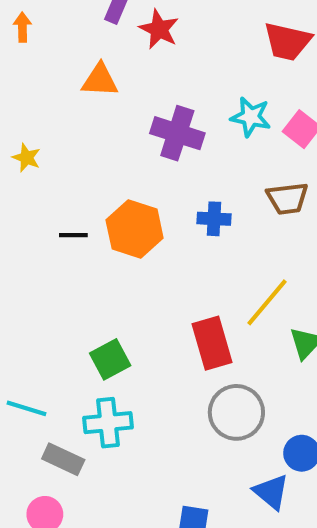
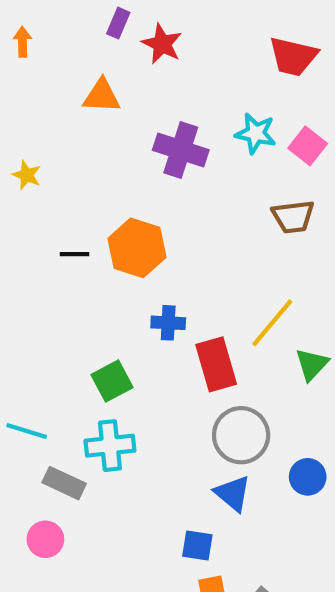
blue cross: (214, 219) -> (168, 323), moved
blue triangle: (271, 492) -> (233, 493), moved

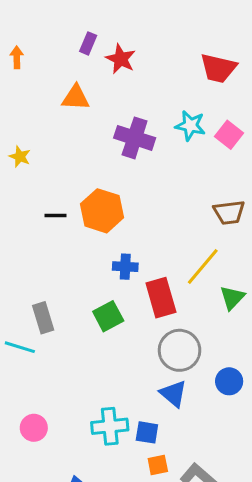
brown trapezoid: (293, 217) -> (229, 212), moved
green square: (112, 381) -> (108, 316), moved
cyan cross: (110, 446) -> (110, 426), moved
gray rectangle: (64, 483) -> (43, 318), moved, turned 48

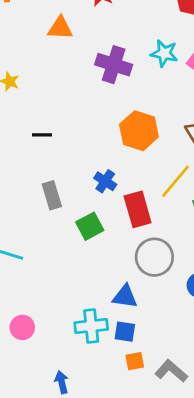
orange hexagon: (102, 211) -> (139, 131), moved
blue cross: (125, 267) -> (105, 181), turned 30
gray rectangle: (43, 318) -> (52, 195), moved
blue triangle: (173, 394) -> (125, 296), moved, turned -32

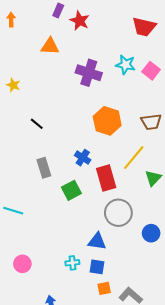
black line: (42, 135) -> (37, 124), turned 40
cyan cross: (91, 326) -> (72, 263), size x0.6

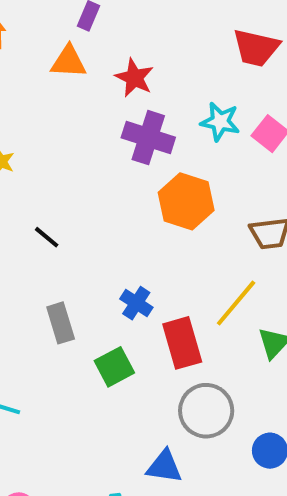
red star: (80, 21) -> (134, 78), moved
orange triangle: (50, 46) -> (69, 62), moved
orange hexagon: (107, 121) -> (186, 201), moved

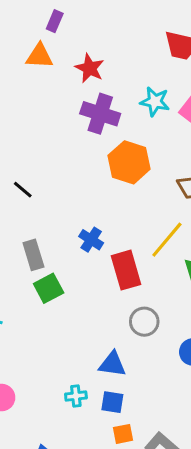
green square: (114, 367) -> (49, 288), moved
gray circle: (206, 411) -> (144, 322), size x0.7

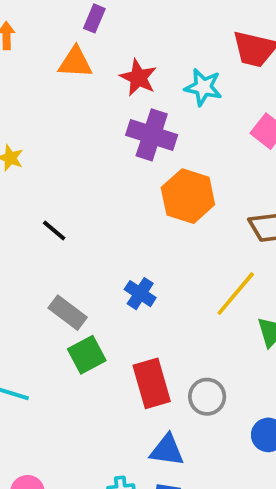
cyan star: (155, 102) -> (203, 87), moved
gray rectangle: (33, 255) -> (68, 313), turned -36
red rectangle: (126, 270) -> (152, 383), moved

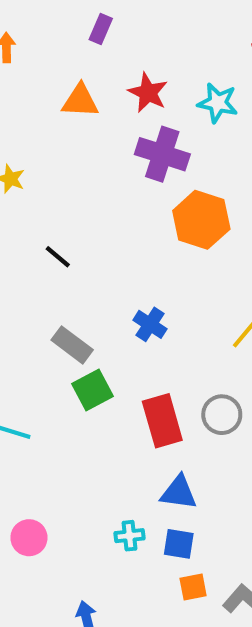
orange triangle: (75, 62) -> (80, 101), moved
gray circle: (207, 397) -> (222, 415), moved

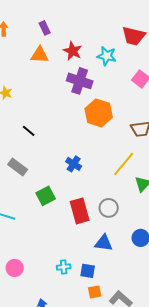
purple rectangle: (101, 29) -> (45, 28), moved, turned -48
gray rectangle: (72, 345) -> (18, 167), moved
blue triangle: (179, 493) -> (104, 243), moved

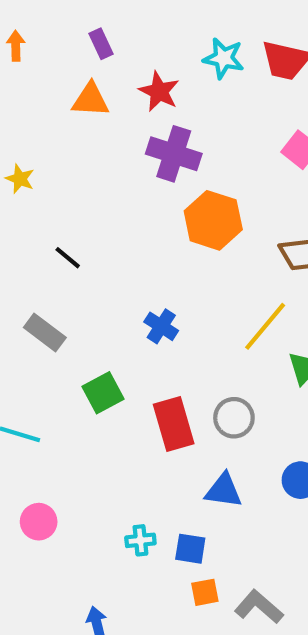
cyan star: (107, 56) -> (224, 58), moved
pink circle: (15, 268) -> (39, 522), moved

